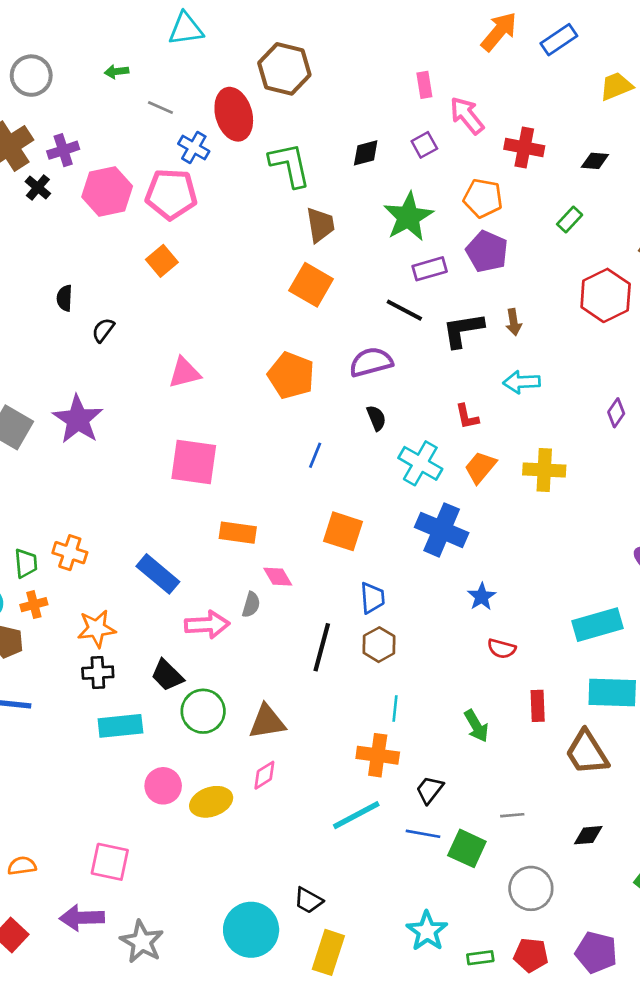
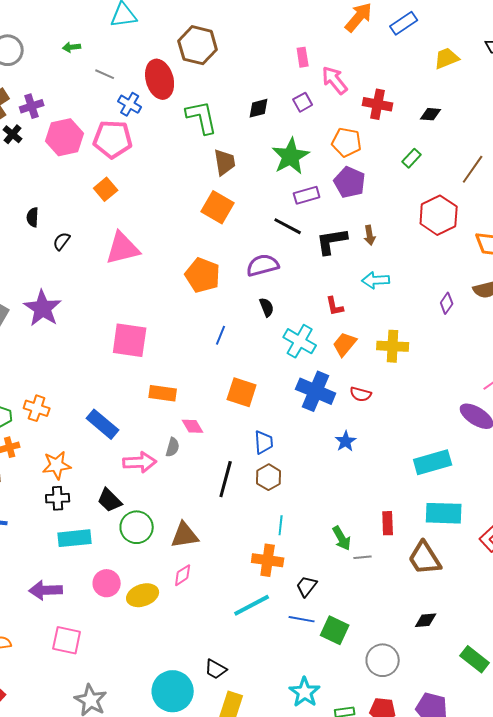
pink triangle: (184, 373) -> (123, 248), moved, size x1.4
red semicircle: (502, 649) -> (361, 394), moved
gray line: (512, 815) -> (363, 557), moved
purple arrow: (82, 918) -> (46, 590), moved

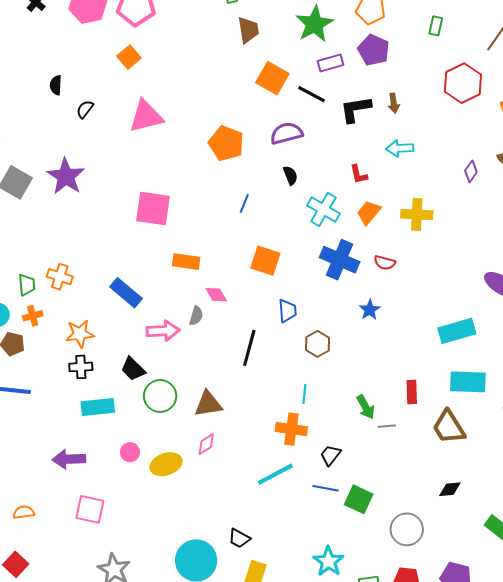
green rectangle: (412, 158) -> (436, 26), turned -30
orange square: (218, 207) -> (272, 78), moved
brown hexagon: (269, 477) -> (317, 344), moved
pink circle: (107, 583) -> (130, 452), size x0.7

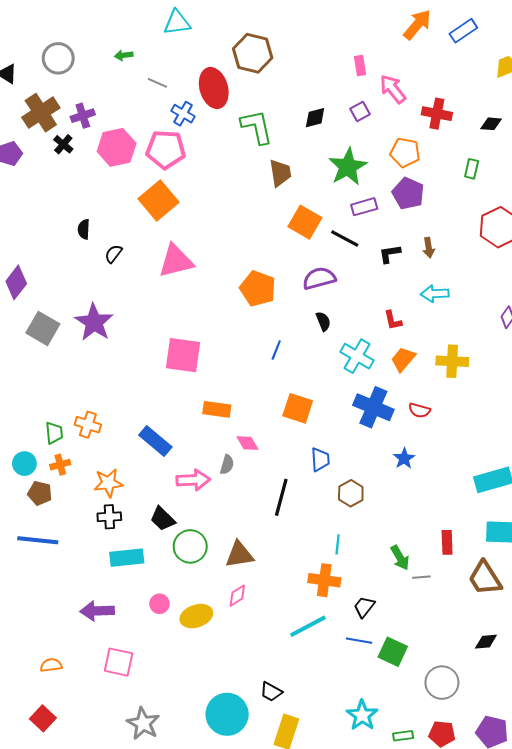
orange square: (129, 57) -> (158, 201), size x1.6
black L-shape: (356, 109) -> (390, 254), size x0.7

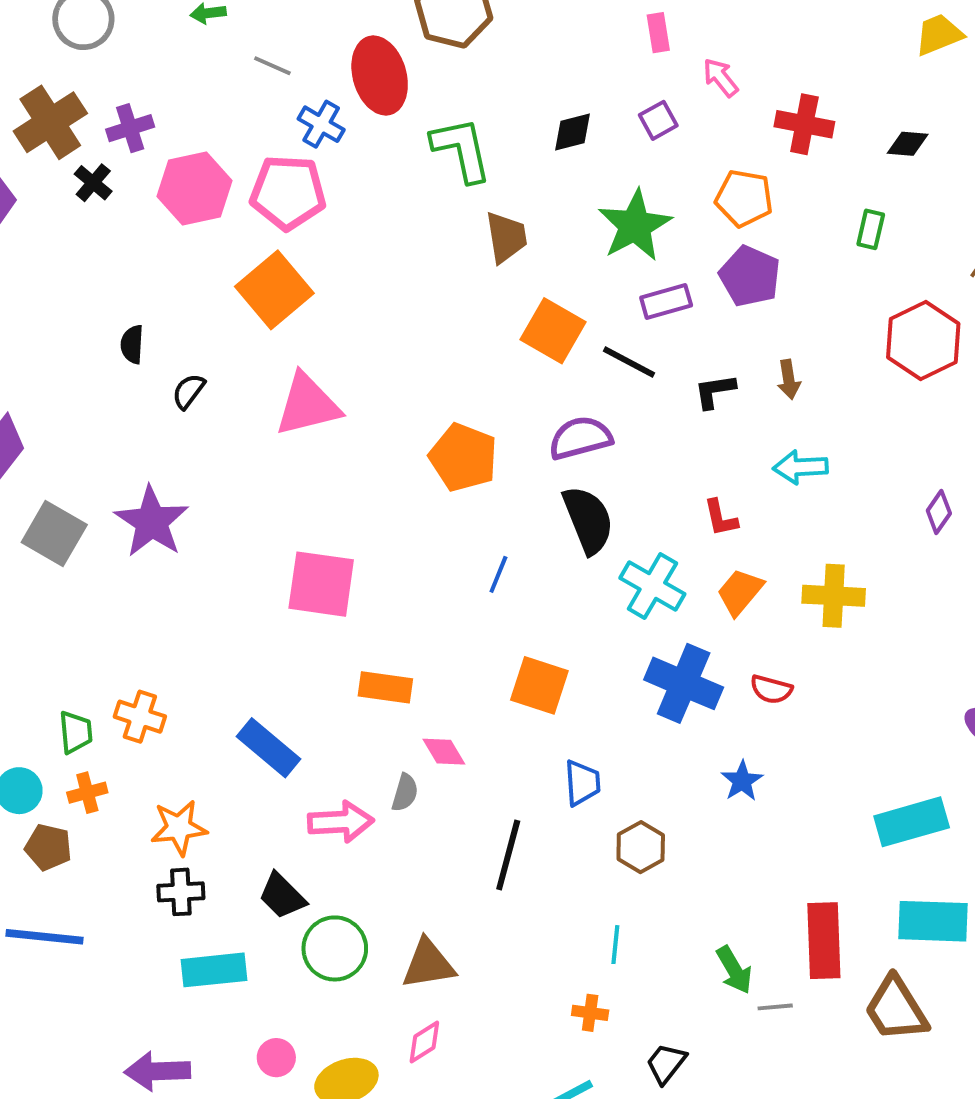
pink arrow: (393, 89) -> (721, 77), size x0.7
black semicircle: (323, 321) -> (588, 520), size x1.8
red rectangle: (447, 542) -> (824, 941), size x1.6
orange cross: (324, 580) -> (590, 1013), size x0.6

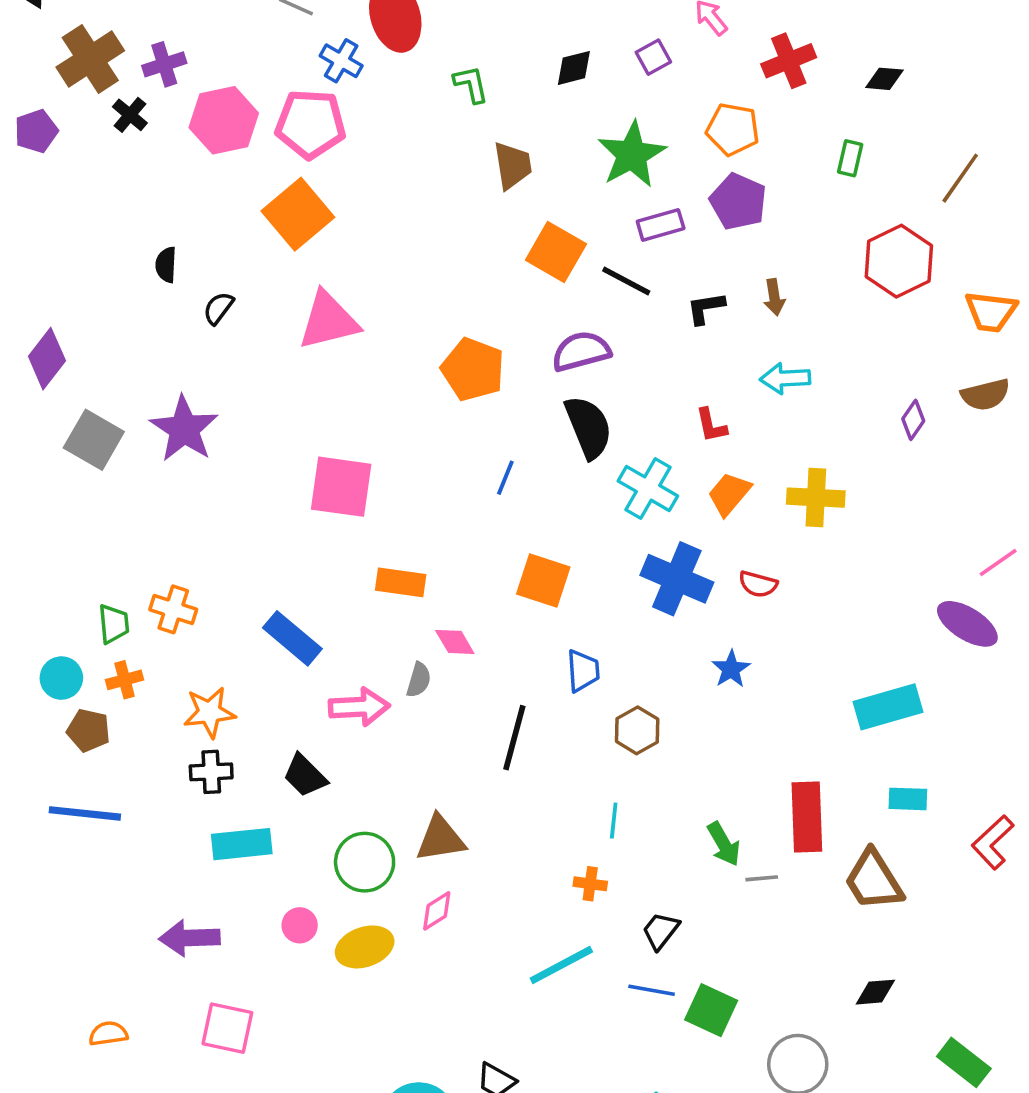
red cross: (804, 124) -> (789, 61), turned -33
green L-shape: (461, 150) -> (471, 84), size x0.6
cyan rectangle: (933, 921) -> (908, 799), size x0.6
green circle: (335, 948) -> (365, 862), moved

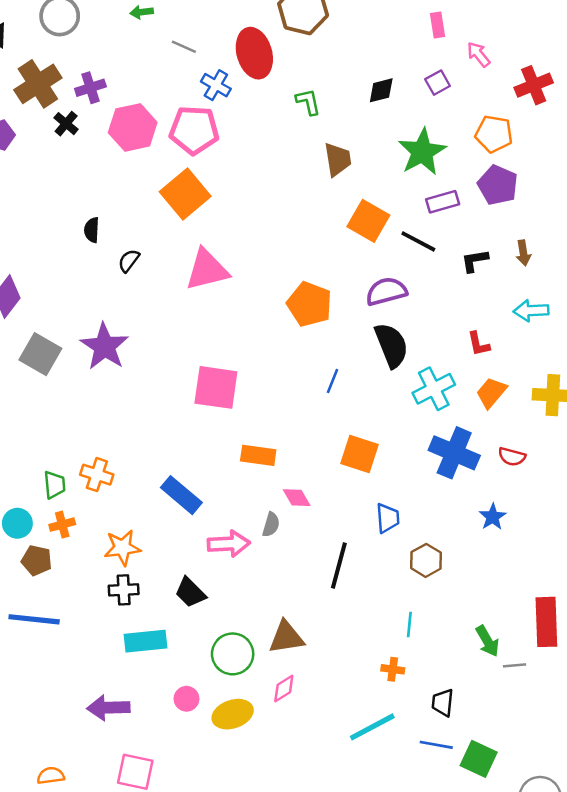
cyan cross: (648, 489) -> (434, 389), turned 33
black trapezoid: (661, 931) -> (443, 703), turned -32

